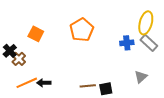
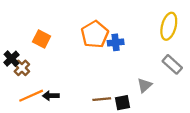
blue cross: (127, 43) -> (116, 42), moved
gray rectangle: (149, 43) -> (172, 64), moved
gray triangle: (141, 77) -> (144, 85), moved

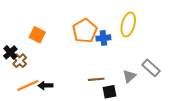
yellow ellipse: (169, 26) -> (128, 24), moved
gray rectangle: (172, 64) -> (151, 68), moved
brown line: (102, 99) -> (96, 79), moved

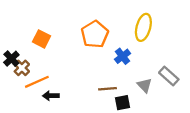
blue cross: (103, 38) -> (123, 56), moved, turned -32
gray triangle: (129, 76) -> (145, 85), turned -32
orange line: (28, 85) -> (37, 82), moved

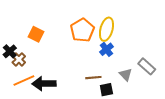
yellow ellipse: (143, 27) -> (106, 29), moved
orange line: (37, 82) -> (24, 81), moved
black arrow: (51, 96) -> (44, 84), size x1.6

